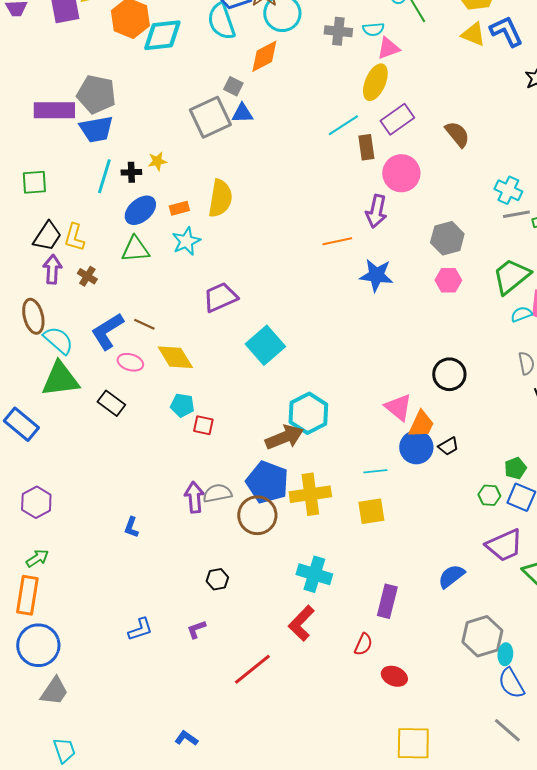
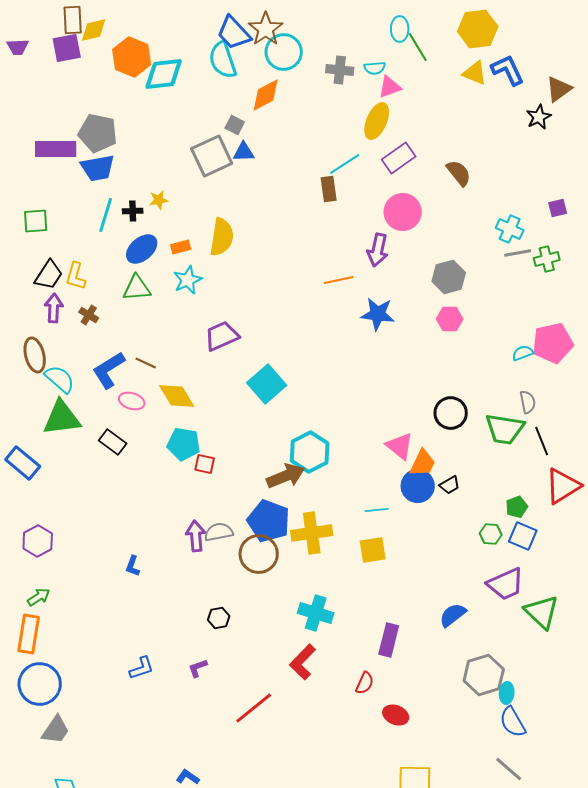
brown rectangle: (366, 147) -> (329, 189), moved
green trapezoid: (511, 276) -> (505, 429), moved, turned -132
cyan pentagon: (182, 405) -> (184, 444), size x1.4

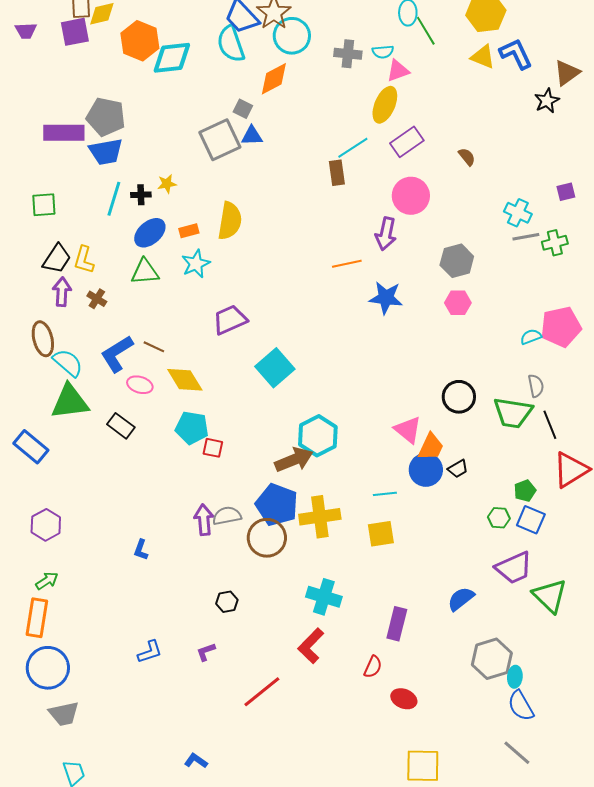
brown semicircle: (459, 173) -> (467, 157), size x0.7
gray trapezoid: (56, 730) -> (64, 714), turned 44

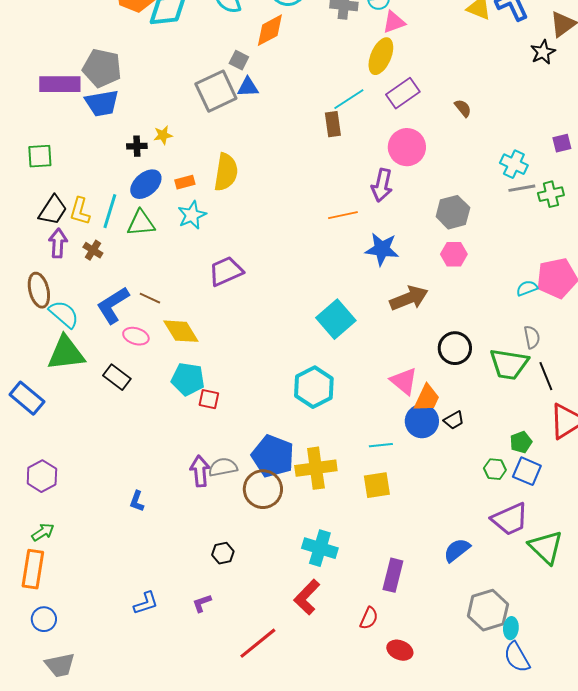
cyan line: (114, 199) -> (110, 211), moved
cyan square: (275, 368) -> (336, 319), moved
brown arrow: (294, 460) -> (409, 298), moved
blue circle: (48, 668) -> (44, 619), size x0.6

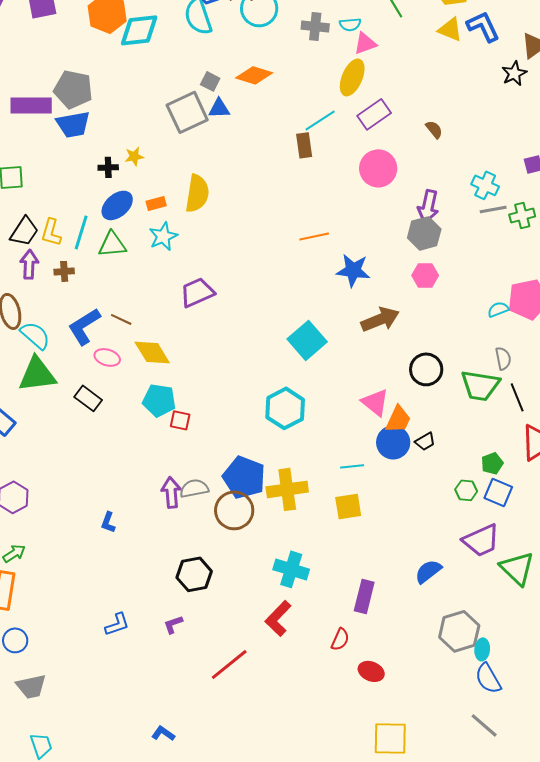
orange diamond: (270, 30) -> (254, 75), moved, turned 45
purple arrow: (382, 185) -> (428, 206), moved
brown cross: (93, 250) -> (64, 271), turned -36
black hexagon: (223, 553) -> (194, 574), size x1.6

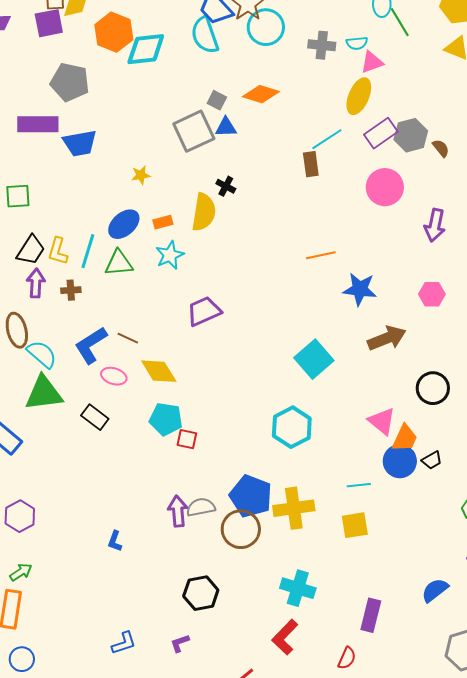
gray pentagon: (73, 89) -> (70, 82), moved
black cross: (108, 167) -> (226, 186), moved, turned 30
gray hexagon: (424, 233) -> (411, 135), moved

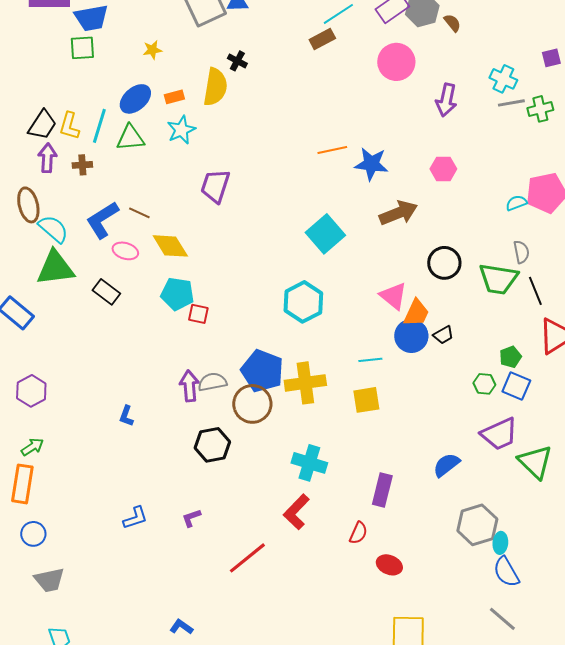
brown rectangle: (311, 164) -> (322, 39), turned 70
green square: (18, 196) -> (82, 48), moved
orange line: (321, 255) -> (332, 150), moved
purple trapezoid: (204, 311) -> (215, 186), turned -48
black hexagon: (201, 593) -> (212, 445), moved

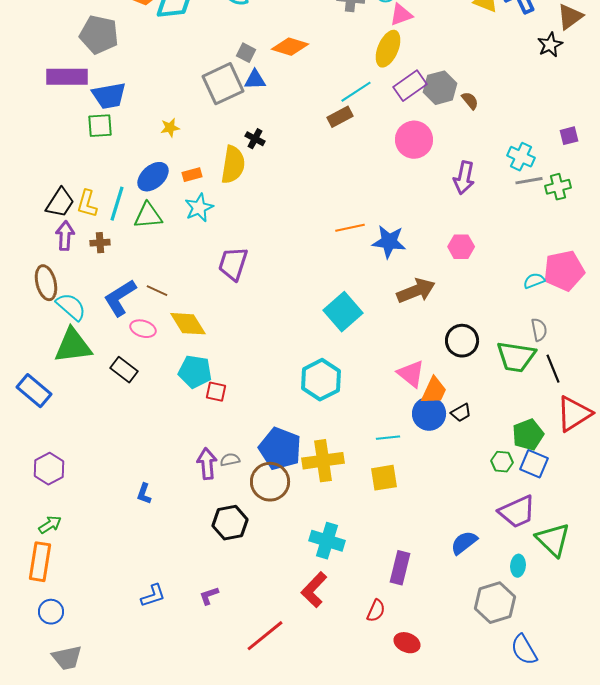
green pentagon: (510, 357) -> (528, 435), size x1.4
gray semicircle: (212, 382) -> (230, 460), size x0.7
cyan ellipse: (500, 543) -> (518, 566), moved

